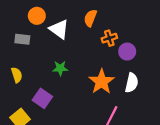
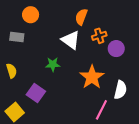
white triangle: (59, 29) -> (71, 40), moved
white semicircle: (132, 83) -> (120, 90), moved

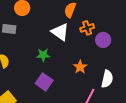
orange star: (92, 77) -> (80, 67), size x0.6
purple square: (36, 93) -> (44, 82), moved

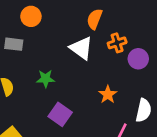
green star: (43, 55) -> (46, 79), moved

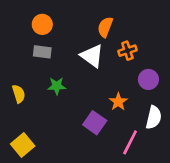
gray rectangle: (14, 44) -> (42, 52), moved
purple circle: (138, 59) -> (148, 79), moved
purple square: (60, 114) -> (95, 123), moved

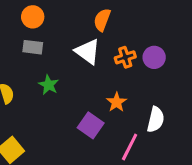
orange cross: (127, 51) -> (125, 57), moved
purple circle: (148, 79) -> (154, 57), moved
green star: (57, 86) -> (49, 85), turned 30

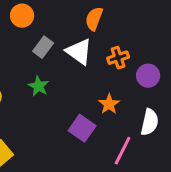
gray rectangle: (33, 47) -> (43, 47), moved, turned -60
purple circle: (154, 57) -> (148, 76), moved

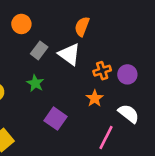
orange cross: (118, 58) -> (102, 71), moved
white semicircle: (150, 122) -> (129, 114), turned -65
purple square: (82, 128) -> (55, 119), moved

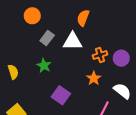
white triangle: (69, 54) -> (73, 41), turned -36

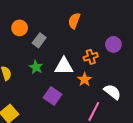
orange circle: (32, 16) -> (20, 28), moved
white triangle: (73, 41) -> (64, 66), moved
purple circle: (121, 58) -> (113, 44), moved

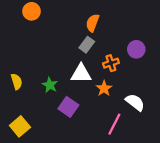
orange circle: (20, 28) -> (31, 11), moved
gray rectangle: (39, 40) -> (87, 45), moved
green star: (36, 67) -> (50, 85), moved

